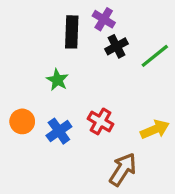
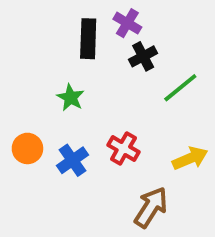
green line: (155, 56) -> (180, 88), moved

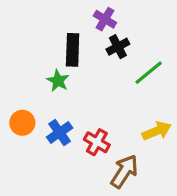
black rectangle: (88, 39) -> (73, 50), moved
red cross: (123, 148) -> (97, 142), moved

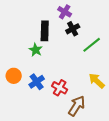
yellow arrow: (157, 131) -> (97, 81), turned -114

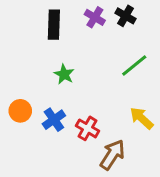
black cross: (73, 29) -> (126, 16), moved, turned -32
black rectangle: (45, 31) -> (54, 25), moved
green star: (36, 50) -> (64, 74), moved

